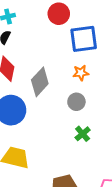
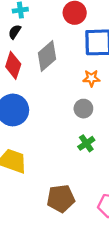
gray diamond: (40, 82) -> (47, 56), moved

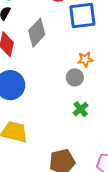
orange star: (91, 78) -> (85, 59), moved

